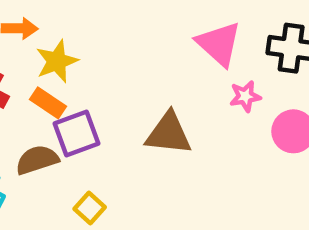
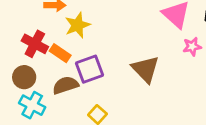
orange rectangle: (48, 103) -> (60, 53), moved
brown triangle: (169, 134) -> (145, 69), turned 40

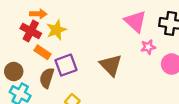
red cross: (35, 44) -> (31, 31), moved
brown semicircle: (65, 85) -> (47, 78), turned -54

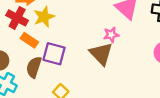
pink star: (148, 47) -> (111, 35), moved
purple square: (66, 65) -> (54, 54), turned 35

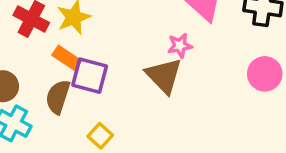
orange rectangle: (29, 40) -> (67, 58), moved

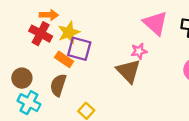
purple square: (90, 76) -> (79, 49), moved

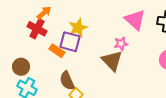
orange arrow: (49, 15) -> (44, 13), turned -42
yellow star: (69, 32) -> (78, 28), moved
brown semicircle: (58, 85) -> (67, 81), moved, turned -42

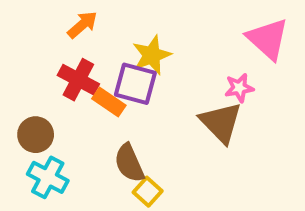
red cross: (37, 29) -> (78, 80), moved

